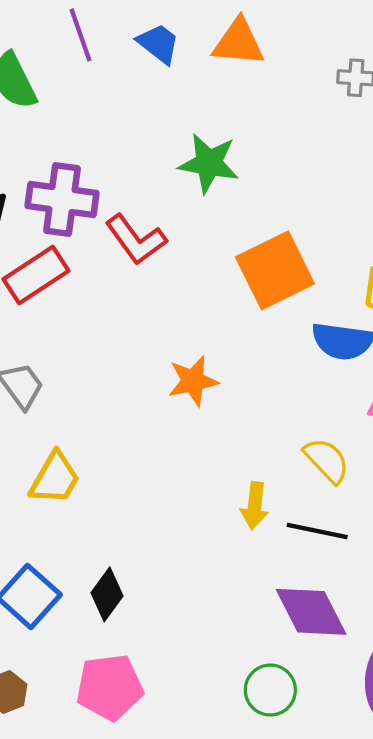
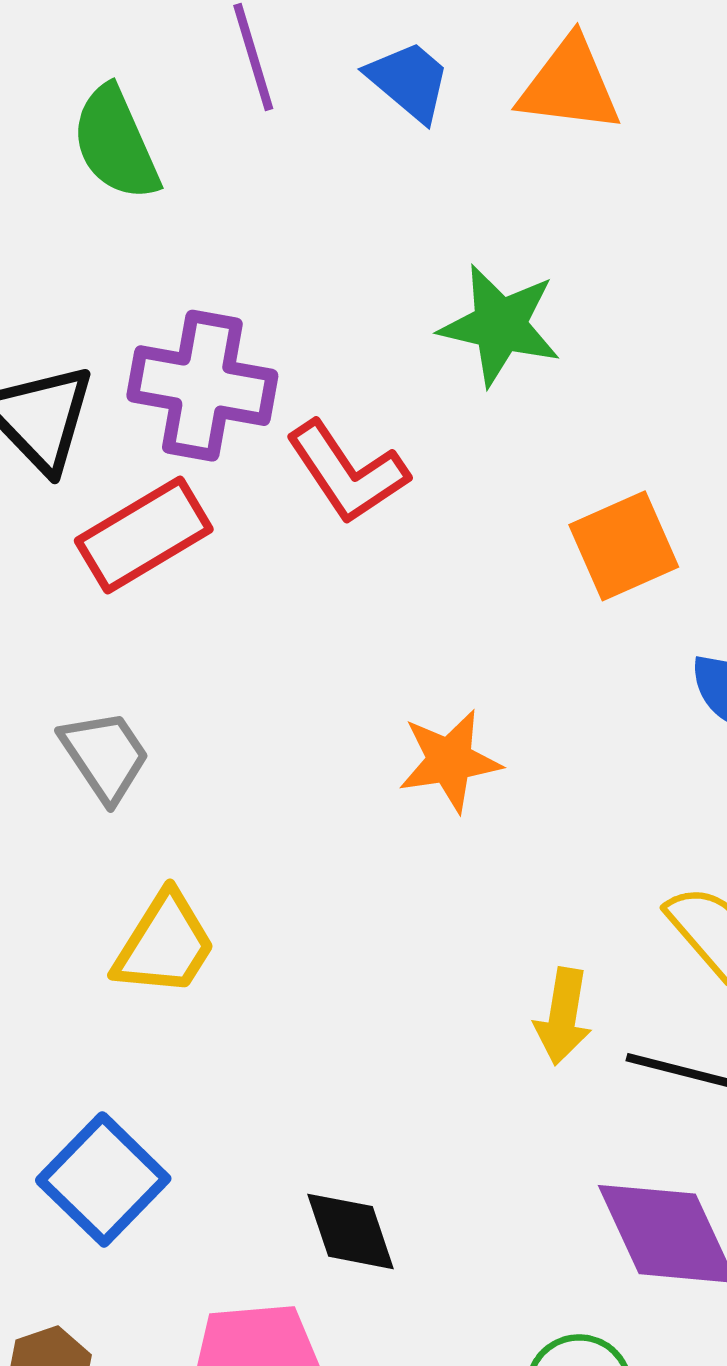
orange square: (275, 270) -> (624, 546), size x0.7
black diamond: (107, 594) -> (351, 1231), moved, turned -57

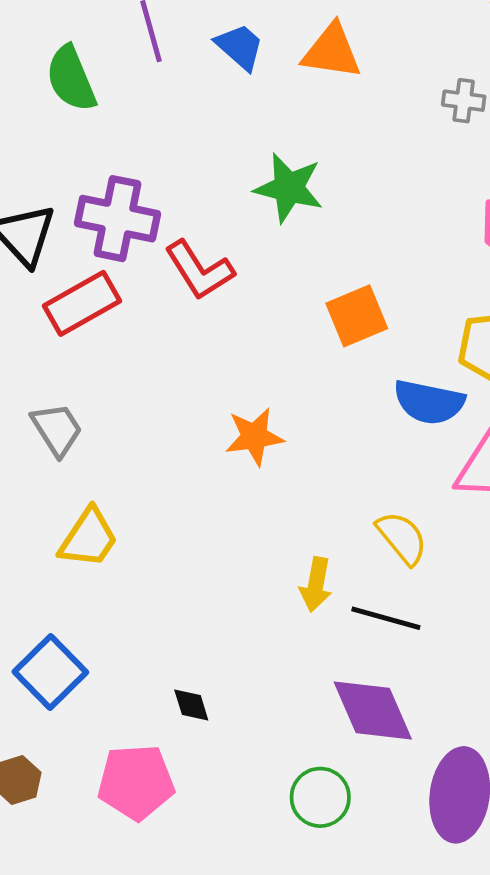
black diamond: (351, 1231) -> (191, 705), size x0.7

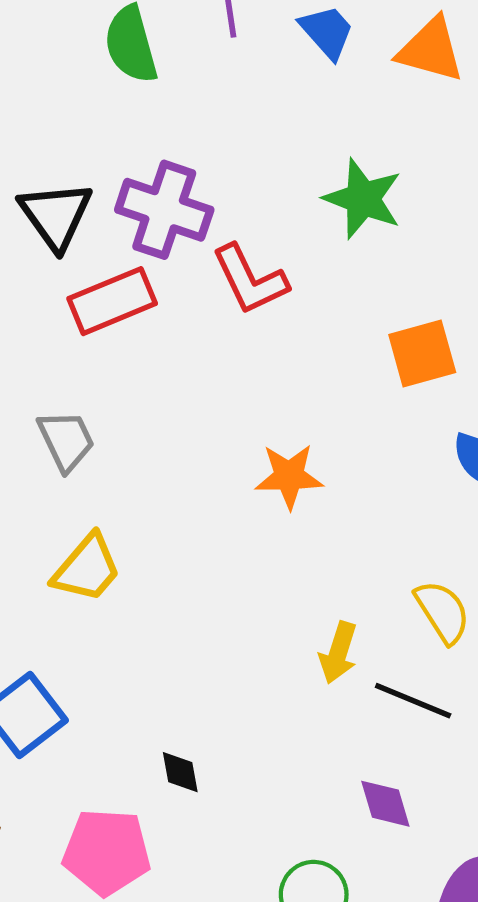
purple diamond: (373, 711) -> (385, 804), size x0.6

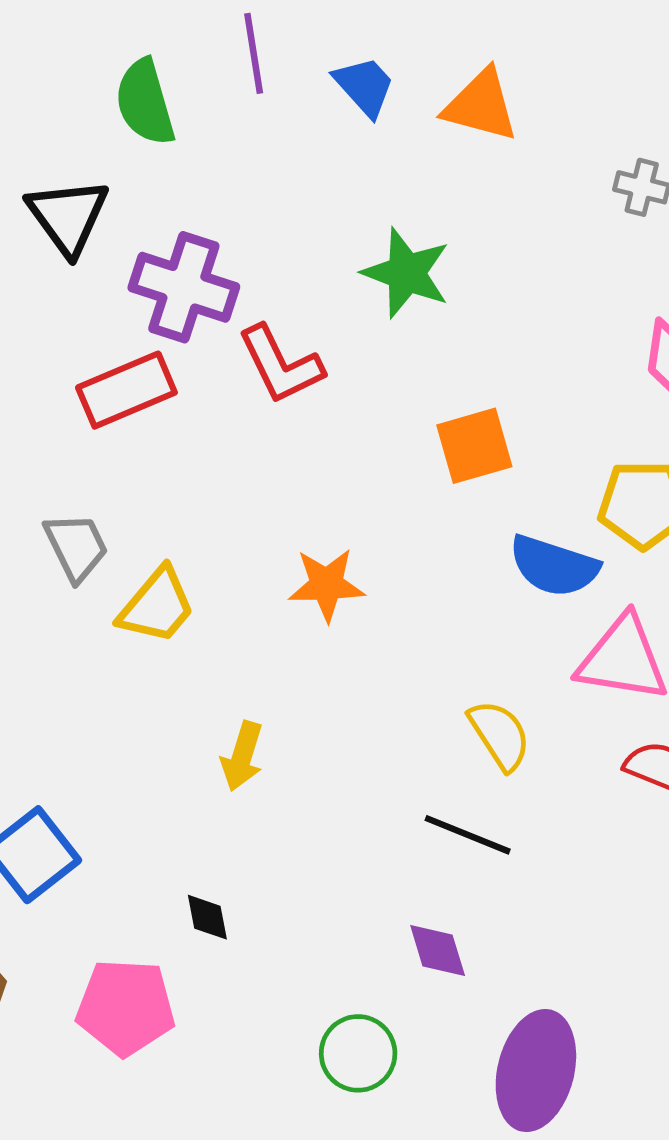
black triangle: (56, 215) -> (68, 216), moved
yellow trapezoid: (87, 568) -> (157, 606), moved
yellow arrow: (338, 653) -> (242, 756), moved

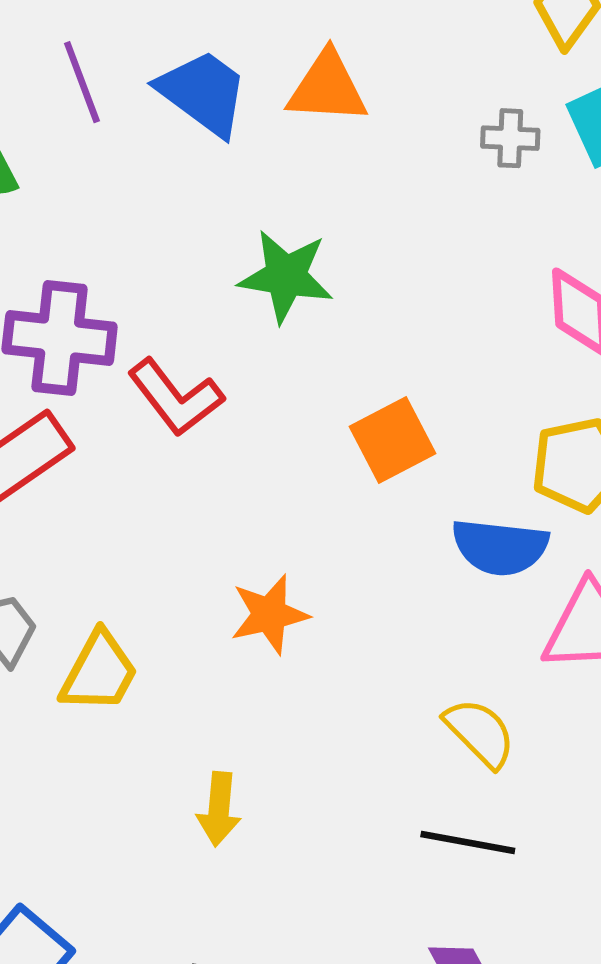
blue trapezoid: (364, 86) -> (203, 93), size x1.4

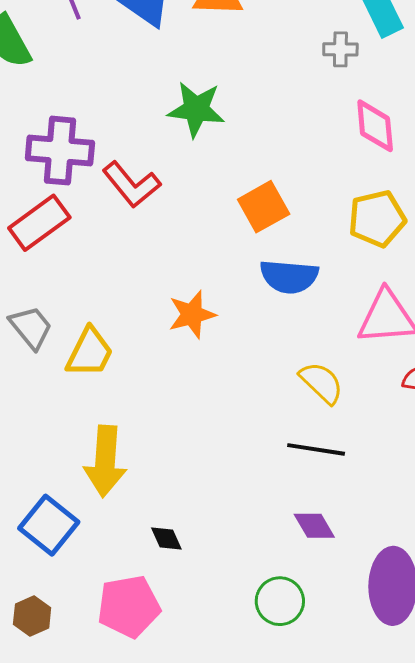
gray cross: (510, 138) -> (340, 49), moved
blue semicircle: (500, 547) -> (289, 277), moved
yellow arrow: (219, 809) -> (105, 461), moved, size x1.6

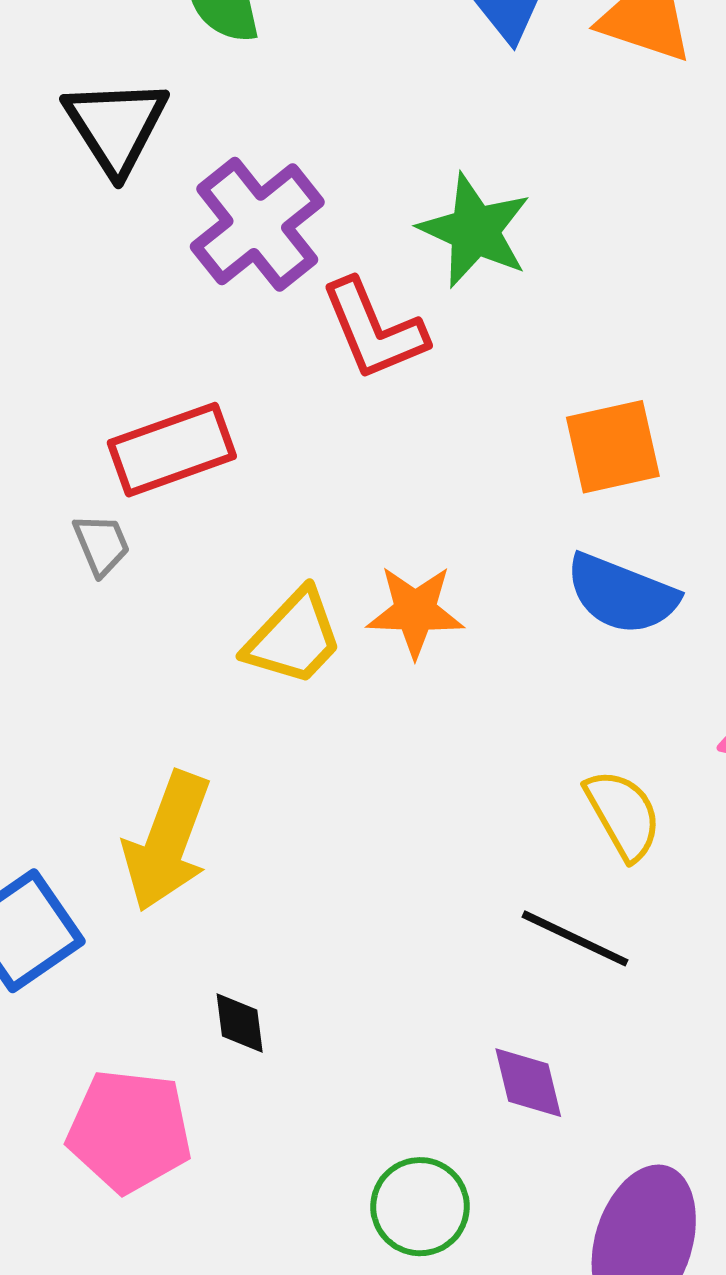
green star: (196, 109) -> (475, 231), moved
purple cross: (60, 151) -> (257, 224), turned 30
red rectangle: (39, 223) -> (172, 450), moved
gray trapezoid: (31, 327) -> (101, 545), size x0.7
yellow trapezoid: (90, 352) -> (294, 638), moved

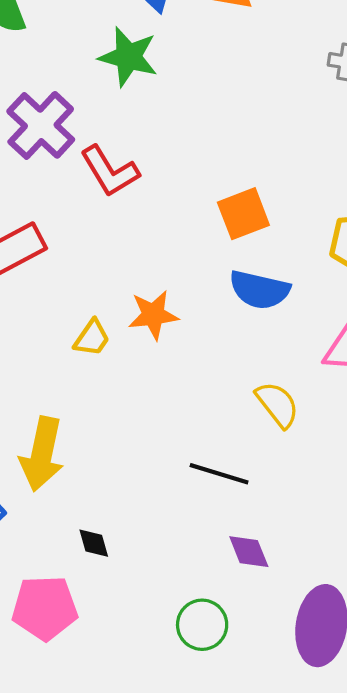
green star: (475, 231) -> (128, 57), moved
yellow trapezoid: (294, 638) -> (92, 338), size x0.7
black line: (575, 938) -> (219, 474), moved

